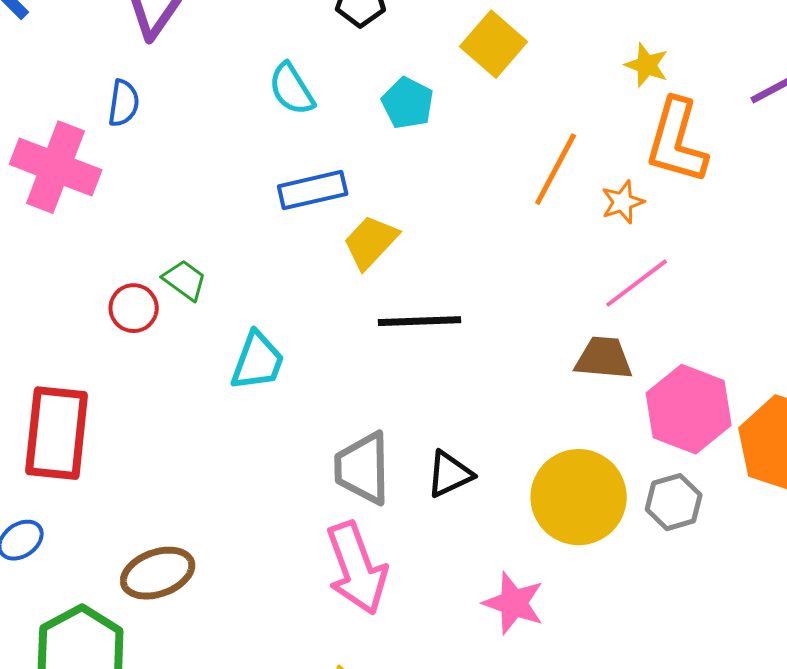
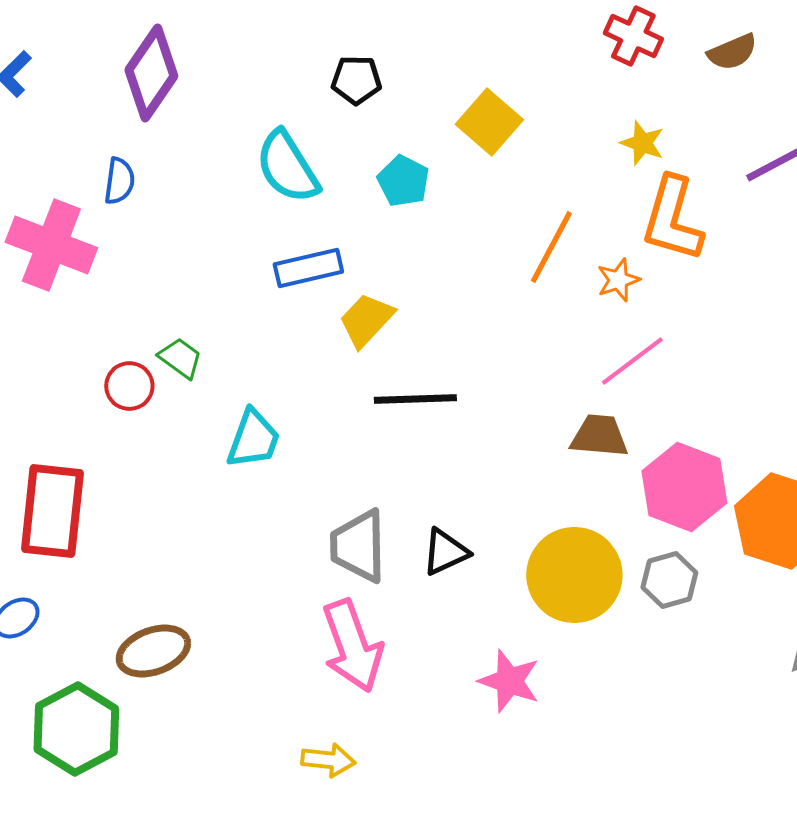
cyan semicircle: (292, 89) -> (287, 167), size x1.4

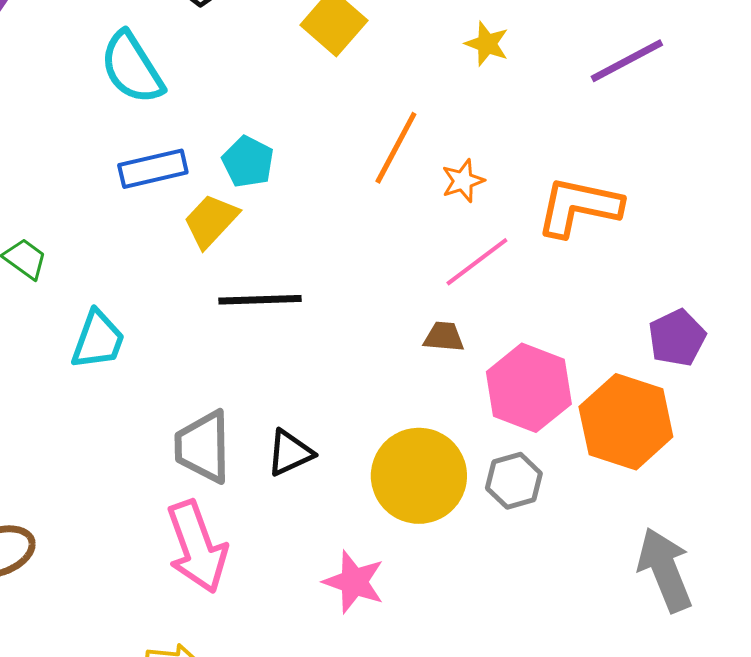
cyan pentagon: (403, 181) -> (248, 162), moved
orange L-shape: (672, 219) -> (579, 207), moved, turned 86
brown trapezoid: (599, 436) -> (444, 337), size x0.7

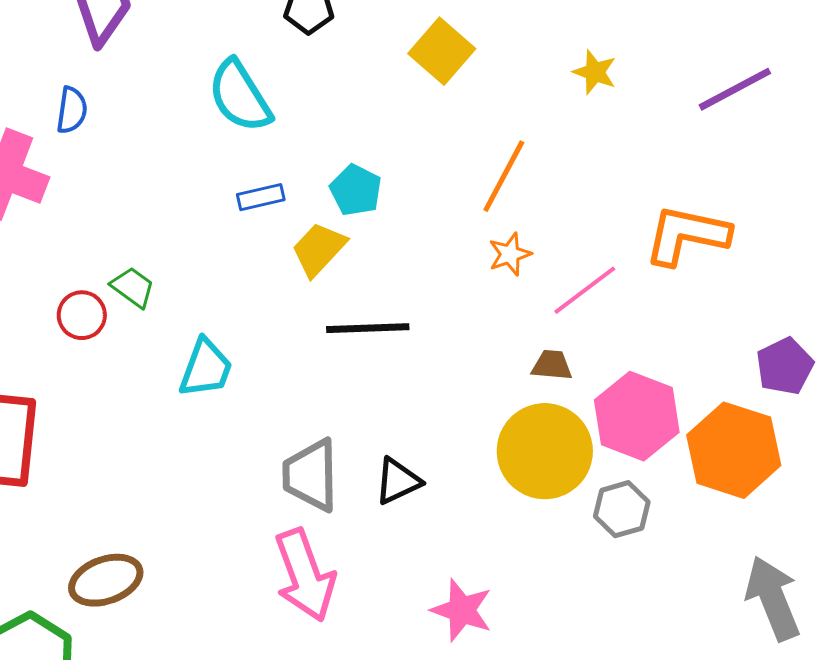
blue rectangle: (153, 169) -> (261, 197), size x0.7
orange star: (463, 181) -> (510, 254), moved
yellow circle: (419, 476) -> (545, 451), moved

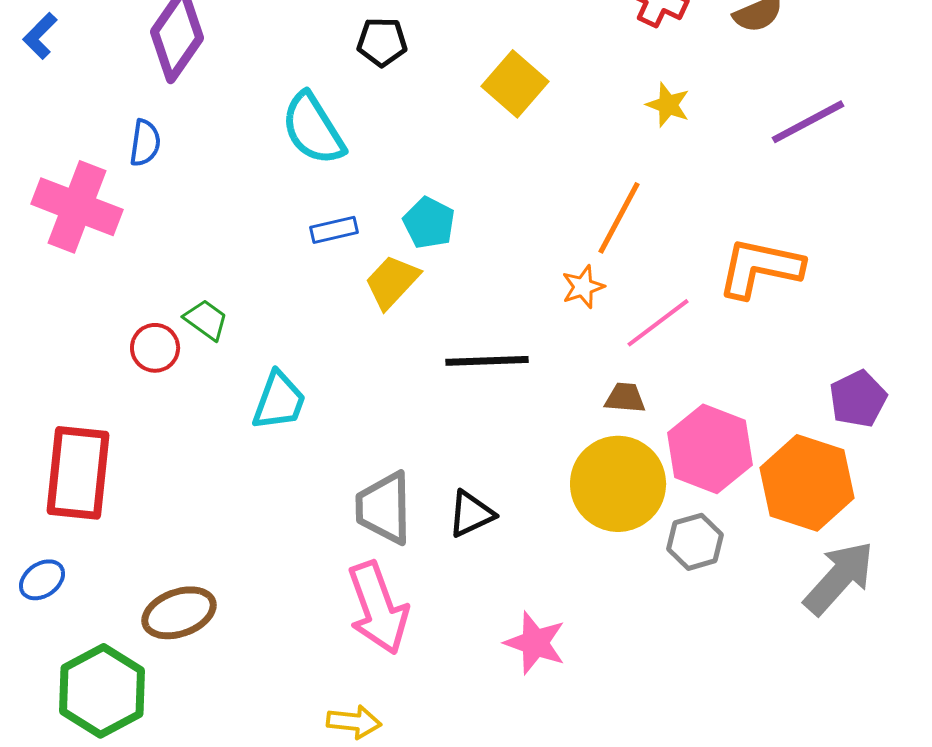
orange line: (504, 176) -> (619, 218), moved
black line: (368, 328) -> (487, 361), moved
gray arrow: (773, 598) -> (839, 578), moved, turned 64

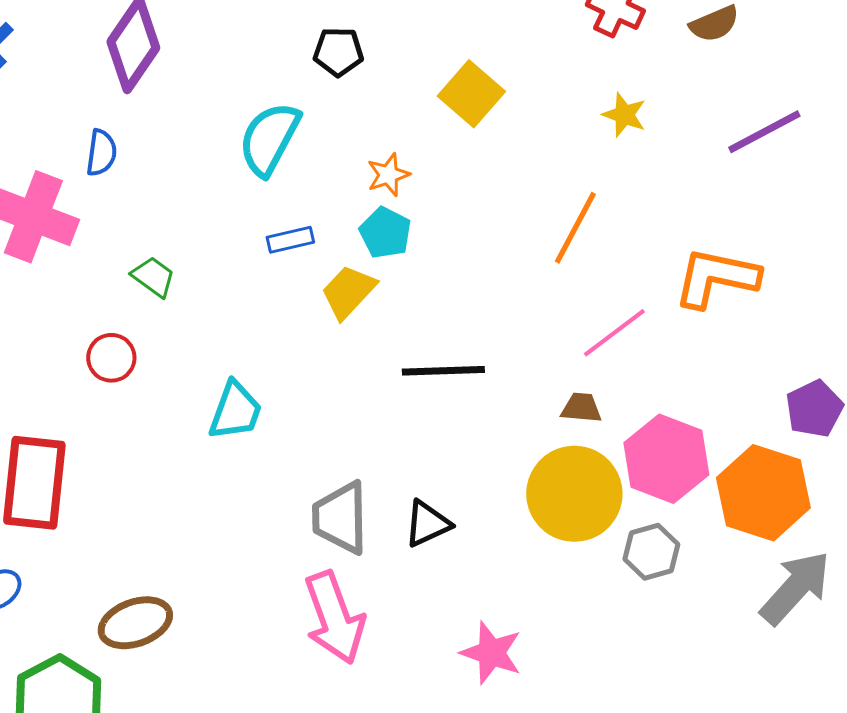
cyan semicircle: (313, 129) -> (269, 139), turned 60
orange star: (583, 287) -> (388, 175), moved
green trapezoid: (206, 320) -> (153, 277), moved

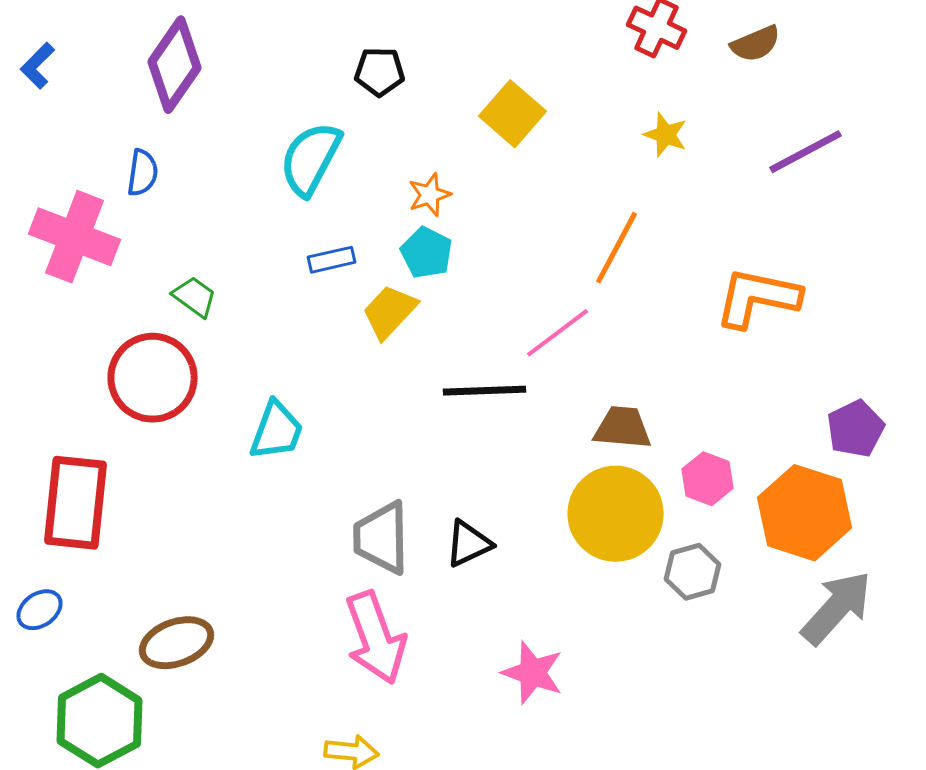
pink line: (614, 333) -> (558, 333), moved
red circle: (111, 358) -> (153, 378), size x1.8
brown trapezoid: (581, 408) -> (623, 428), size x1.4
pink hexagon: (666, 459) -> (708, 479), size x0.6

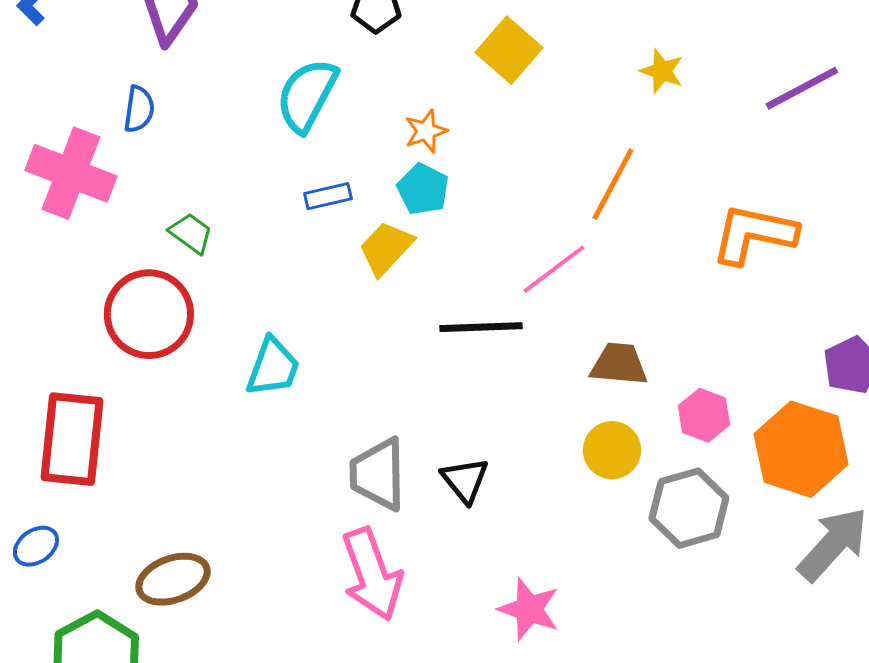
yellow circle: (616, 514) -> (612, 450), size x0.6
black triangle: (469, 544) -> (465, 480), turned -44
gray hexagon: (693, 572) -> (689, 508), size x1.4

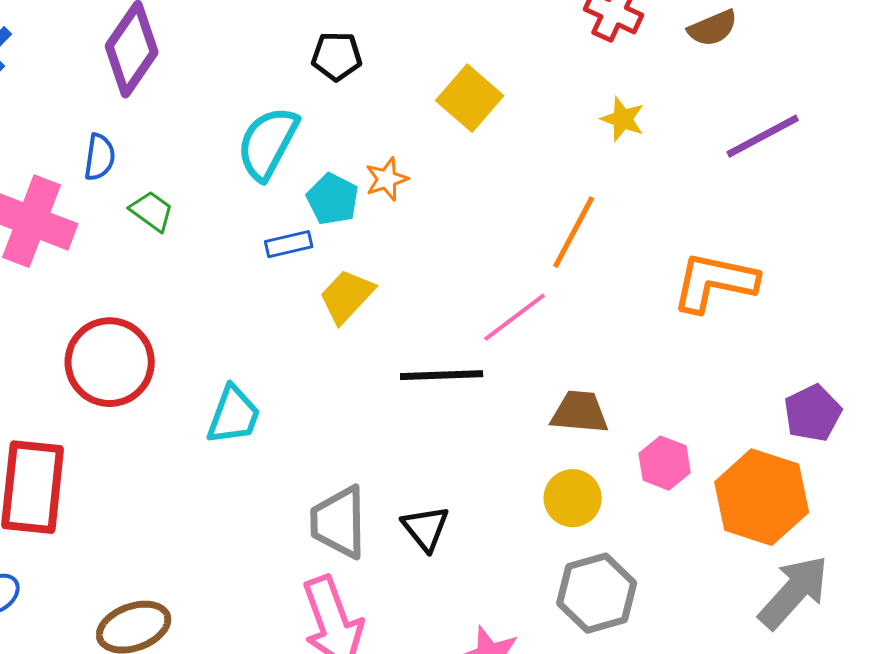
cyan pentagon: (423, 189) -> (333, 199), moved
green trapezoid: (191, 233) -> (152, 211), moved
gray hexagon: (689, 508) -> (597, 593), moved

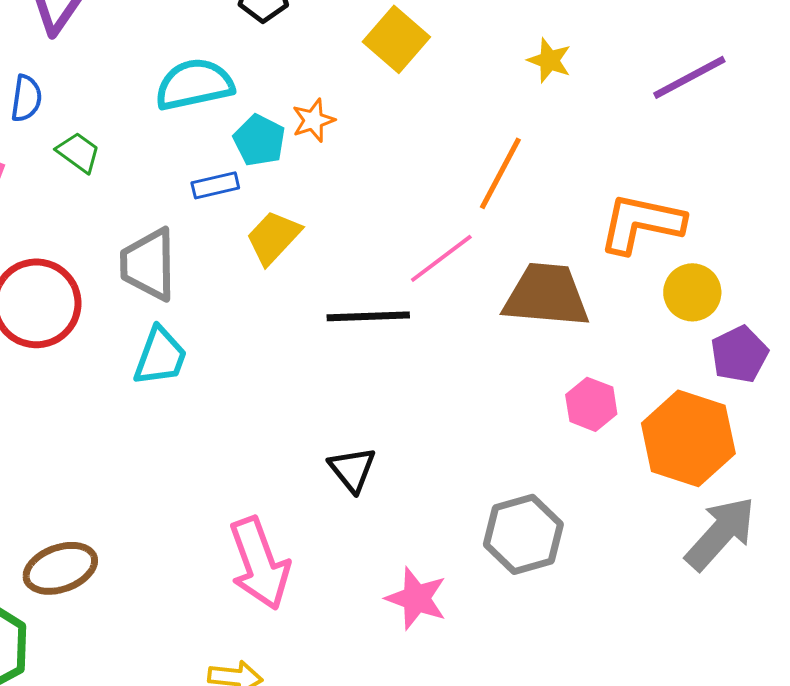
cyan semicircle: (268, 143) -> (194, 84), turned 50
brown trapezoid: (580, 412) -> (546, 295), moved, size x1.5
yellow circle: (573, 498) -> (692, 292), moved
gray trapezoid: (339, 522) -> (148, 264), moved

